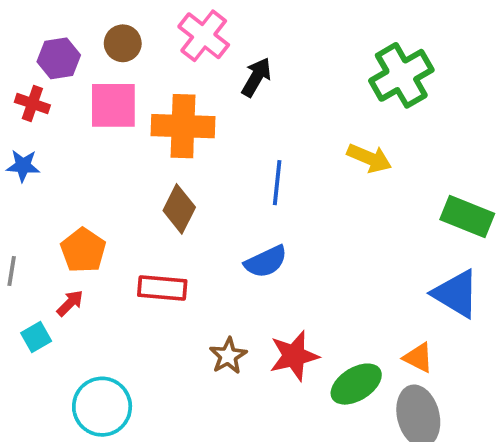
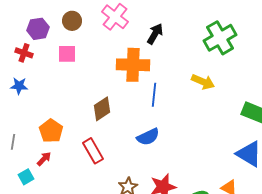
black arrow: (256, 77) -> (155, 34), moved
pink square: (113, 105) -> (67, 54), size x0.7
orange cross: (183, 126) -> (133, 65), moved
brown diamond: (179, 209) -> (102, 109), turned 30
red rectangle: (162, 288) -> (93, 151), turned 55

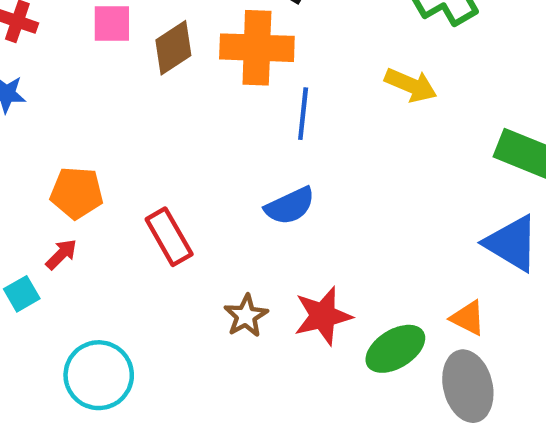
brown diamond: (102, 109) -> (173, 48), moved
orange pentagon: (51, 131) -> (77, 193), turned -30

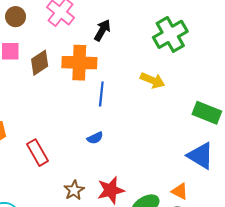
blue semicircle: (290, 206) -> (95, 138), size x0.7

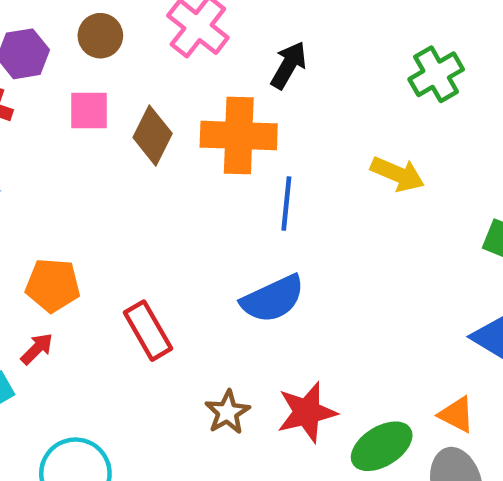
green cross: (170, 34) -> (436, 74), size x0.7
brown diamond: (40, 63) -> (153, 136), turned -30
blue semicircle: (95, 138) -> (273, 299), size x1.8

